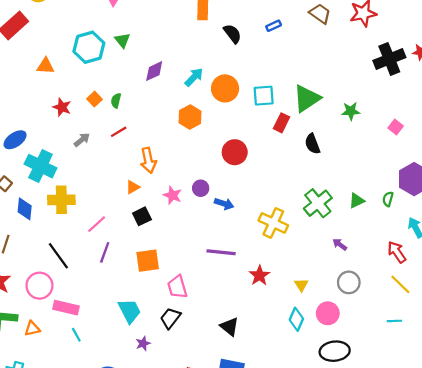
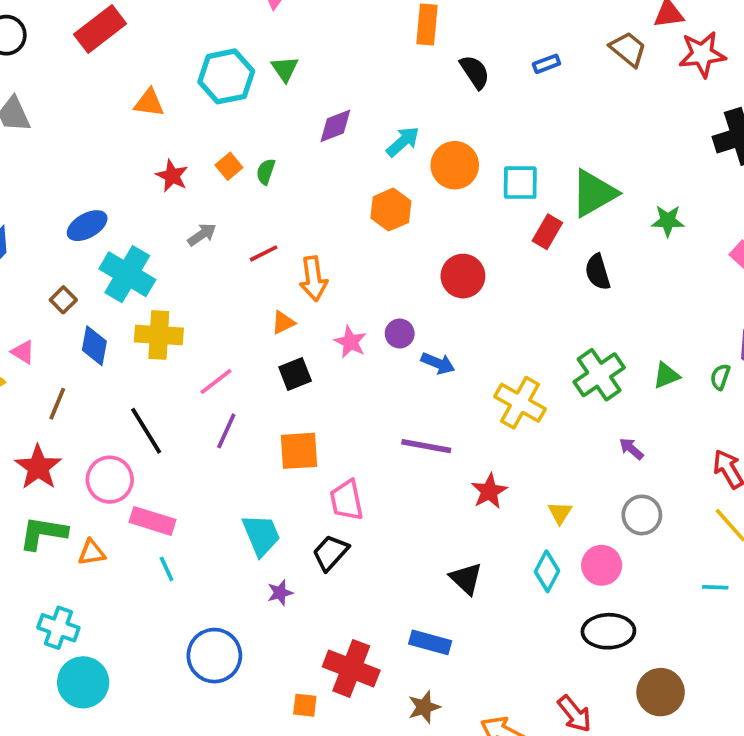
red line: (119, 132) -> (264, 253), moved
black triangle: (229, 327) -> (466, 579), moved

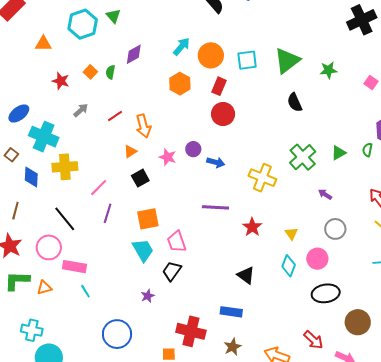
purple diamond: (335, 126) -> (134, 54), moved
red rectangle: (547, 232) -> (219, 86), moved
cyan trapezoid: (261, 535) -> (143, 250), moved

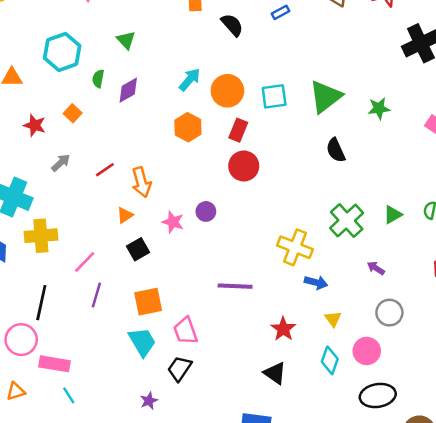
green triangle: (113, 16) -> (126, 40), moved
green semicircle: (110, 72) -> (98, 79), moved
blue arrow: (216, 162) -> (316, 282), moved
black line: (65, 219) -> (41, 303), turned 52
red star: (252, 227) -> (283, 329), moved

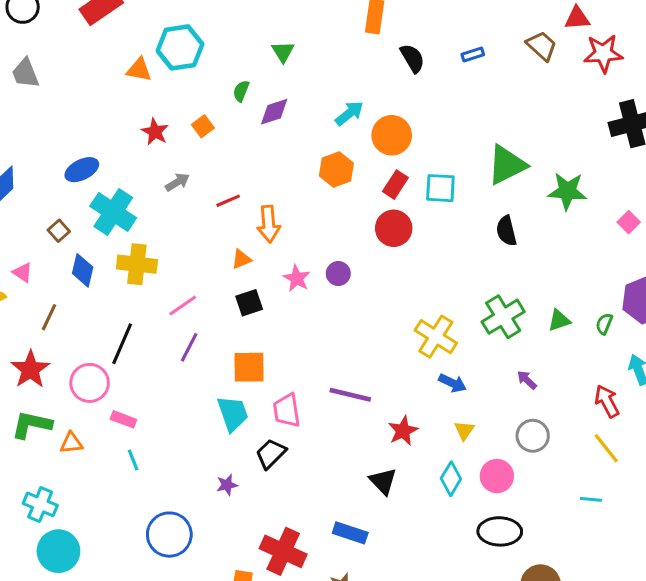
cyan hexagon: (62, 52) -> (180, 47), moved
cyan square: (274, 96) -> (440, 188), moved
green star: (379, 108) -> (567, 191), size x1.4
purple line: (235, 286) -> (350, 395), moved
pink rectangle: (54, 364) -> (123, 419), size x0.7

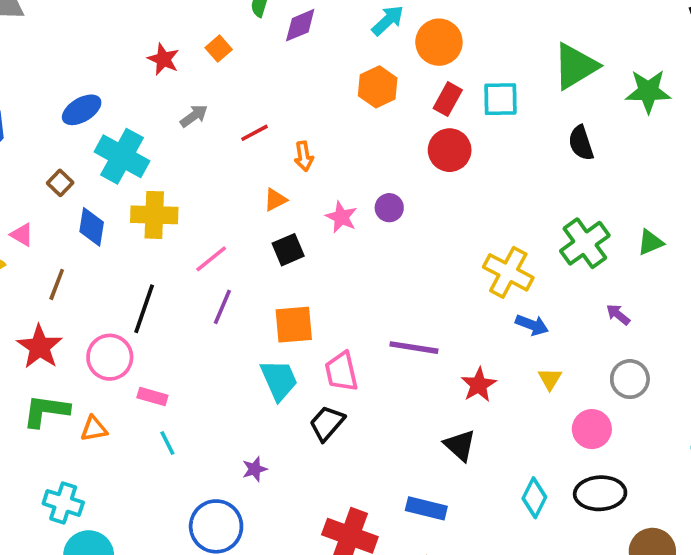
orange arrow: (269, 224) -> (304, 156), size x0.7
cyan diamond: (451, 479) -> (534, 498), moved
purple star: (227, 485) -> (255, 469), moved

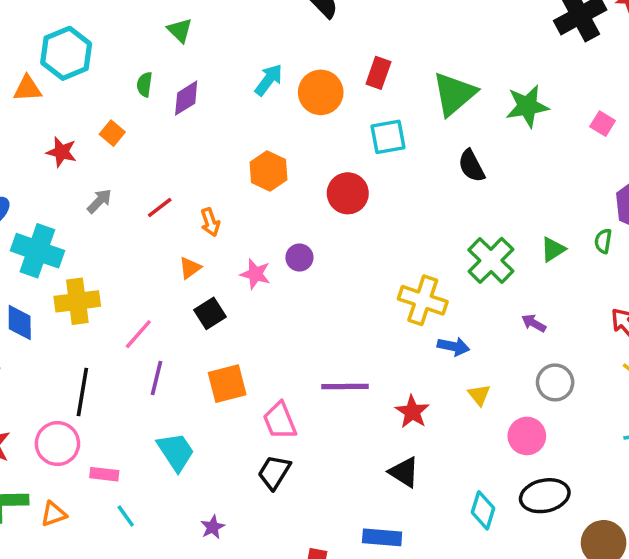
orange hexagon: (378, 87) -> (268, 171), moved
red rectangle: (448, 99) -> (378, 73), moved
cyan trapezoid: (279, 380) -> (176, 452), moved

